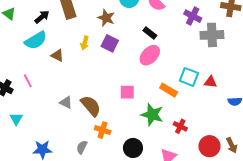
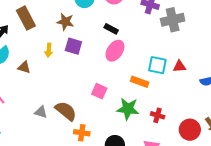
pink square: (127, 92) -> (99, 91), turned 35

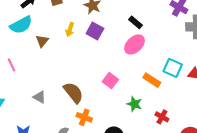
brown triangle: (24, 67) -> (42, 41), turned 40
green star: (128, 109) -> (134, 104), size x0.7
gray triangle: (41, 112) -> (39, 97), moved

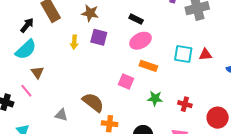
brown triangle: (42, 41) -> (37, 72), moved
pink ellipse: (134, 44) -> (141, 41), turned 30
orange rectangle: (152, 80) -> (148, 66), moved

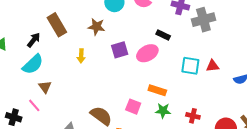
black rectangle: (136, 19) -> (163, 35), moved
purple square: (99, 37) -> (120, 50), moved, turned -30
orange rectangle: (148, 66) -> (157, 90), moved
pink square: (126, 82) -> (133, 107), moved

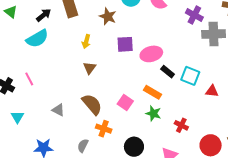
black rectangle: (163, 35) -> (168, 72), moved
red triangle: (213, 66) -> (212, 91), moved
brown triangle: (45, 87) -> (90, 68), moved

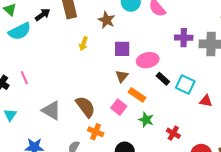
purple cross: (194, 15) -> (184, 38), moved, turned -30
cyan semicircle: (37, 39) -> (20, 31), moved
brown triangle: (90, 68) -> (122, 76), moved
orange rectangle: (152, 92) -> (137, 95), moved
gray triangle: (58, 110) -> (51, 110), size x1.5

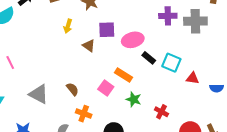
brown triangle: (122, 76) -> (89, 46), moved, turned -32
brown semicircle: (85, 107) -> (72, 89), size x0.6

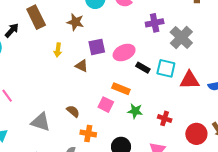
gray cross: (195, 21) -> (181, 37), moved, turned -35
red triangle: (193, 78) -> (190, 80), size x1.5

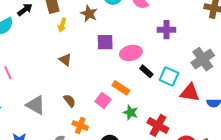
gray cross: (181, 37) -> (203, 59), moved
yellow arrow: (58, 50) -> (62, 25), moved
brown triangle: (82, 66) -> (65, 60), moved
red cross: (165, 118) -> (158, 125), size x1.5

